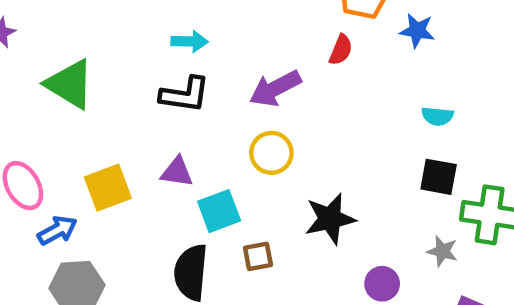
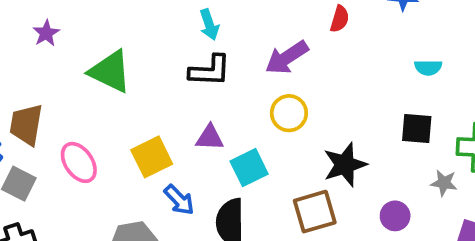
cyan arrow: (190, 41) -> (209, 25), turned 76
black square: (439, 177) -> (417, 128), moved
blue arrow: (57, 230) -> (179, 200), moved, turned 80
brown square: (258, 256) -> (315, 212), moved, size x1.6

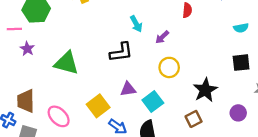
cyan arrow: (209, 25) -> (136, 24), moved
purple arrow: (287, 58) -> (162, 37), size x0.6
brown square: (315, 212) -> (194, 119), size x0.7

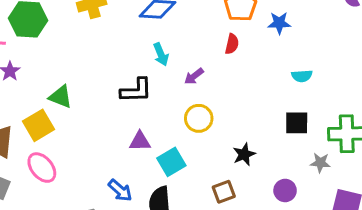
green triangle: (66, 63) -> (61, 97), size x0.7
black star: (205, 90) -> (244, 154), size x0.7
yellow square: (98, 106) -> (39, 125), moved

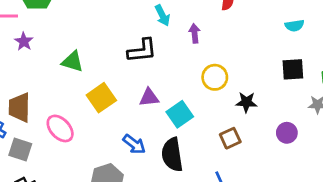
purple arrow: (194, 76) -> (195, 33), turned 126
yellow circle: (199, 118) -> (215, 77), moved
yellow square: (39, 125) -> (101, 98), moved
black star: (244, 154) -> (246, 102), turned 30

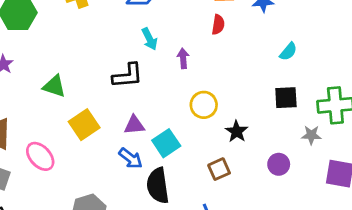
cyan semicircle: (295, 26) -> (288, 52), turned -42
black star: (246, 102) -> (237, 131), turned 30
blue arrow: (134, 144) -> (131, 158), moved

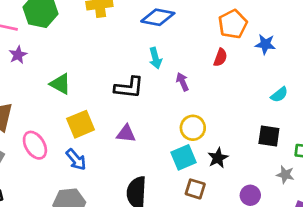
purple arrow: (183, 58) -> (182, 82), turned -30
cyan square: (166, 143) -> (184, 157), moved
blue arrow: (131, 158) -> (76, 160), moved
brown square: (219, 169) -> (195, 189), turned 30

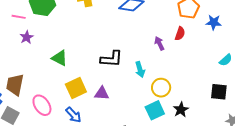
cyan arrow: (155, 58) -> (140, 69), moved
purple arrow: (182, 82) -> (159, 43), moved
purple triangle: (126, 134) -> (102, 93), moved

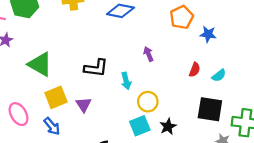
red semicircle: (180, 34) -> (195, 70), moved
green triangle: (59, 58) -> (40, 64), size x1.4
black square: (219, 92) -> (210, 109), size x1.4
purple triangle: (102, 93) -> (83, 105), turned 49

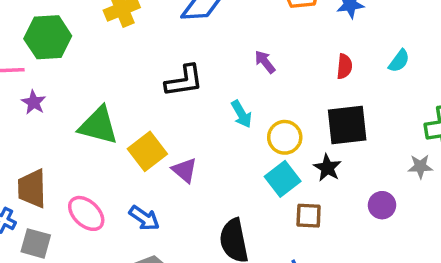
black L-shape: (96, 68) -> (184, 81), moved
cyan semicircle: (219, 75) -> (399, 61), moved
yellow square: (56, 97) -> (147, 151), moved
black square: (210, 109) -> (347, 125), moved

